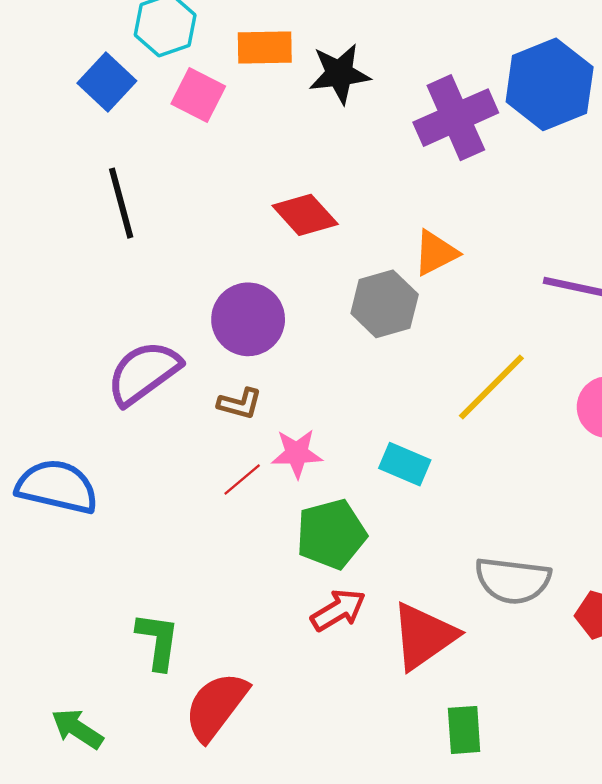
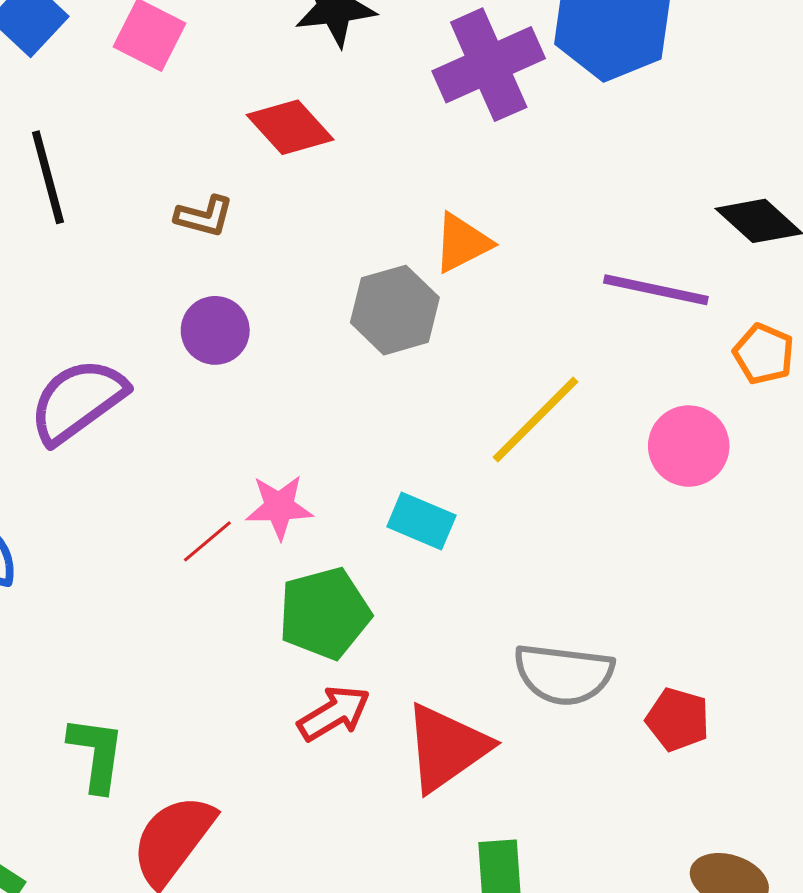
red diamond: (305, 215) -> (290, 127), moved
purple circle: (248, 319) -> (215, 330), size x0.7
brown L-shape: (240, 404) -> (204, 216), moved

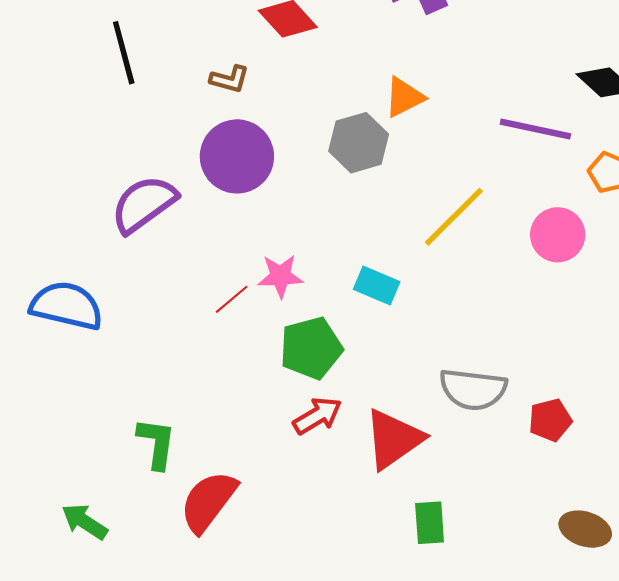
purple circle: (215, 330) -> (237, 156), size x1.6
red pentagon: (678, 720) -> (550, 420), turned -30

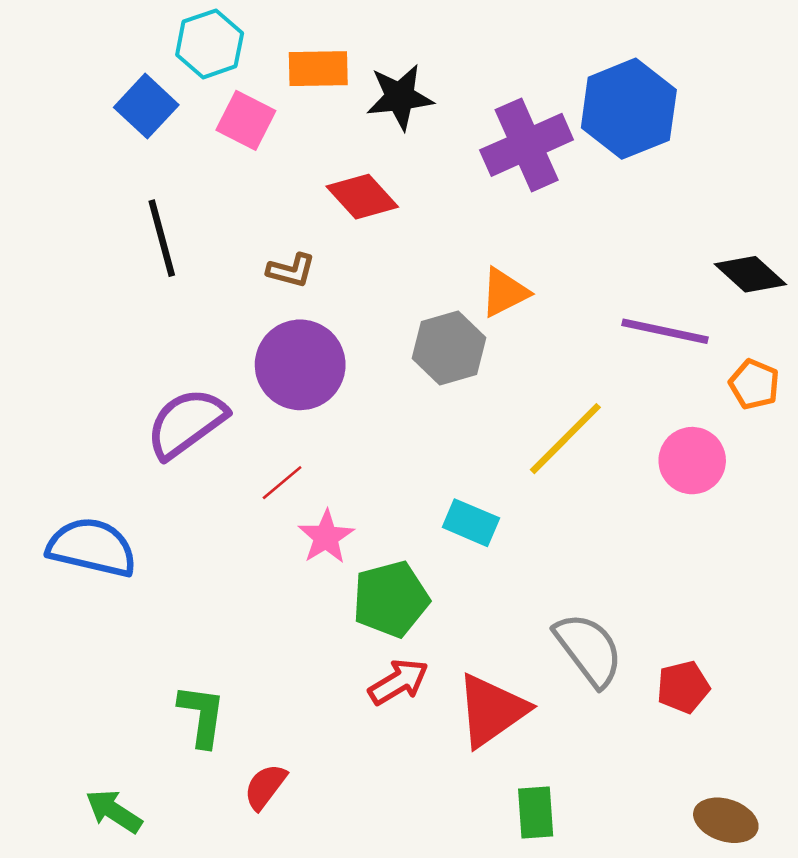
pink star: (280, 276) -> (326, 537), moved, turned -30
red line: (232, 299) -> (282, 483), moved
gray semicircle: (473, 389) -> (589, 649), turned -134
red semicircle: (208, 502) -> (265, 787), size x0.6

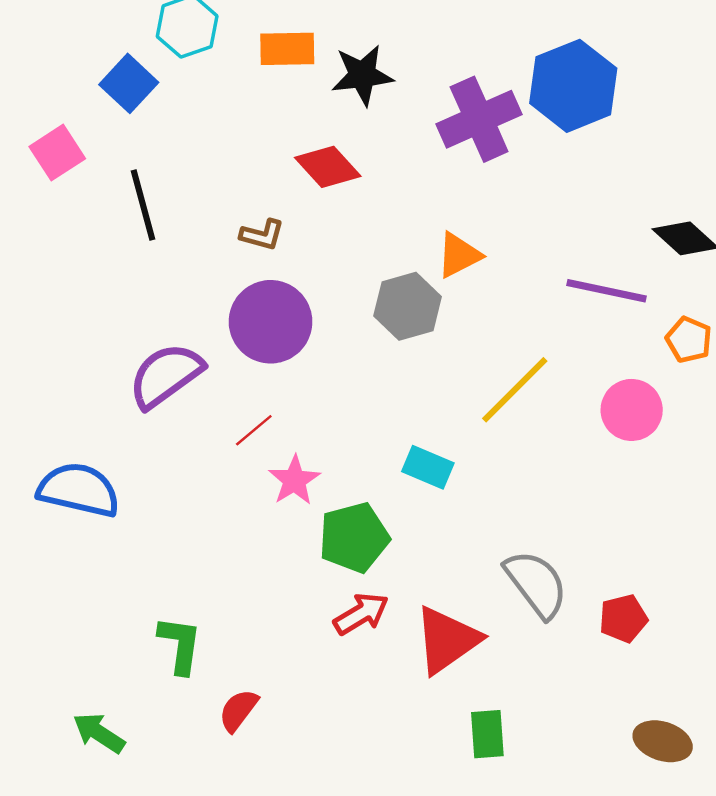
pink square: (246, 120) -> (57, 153), moved, turned 30

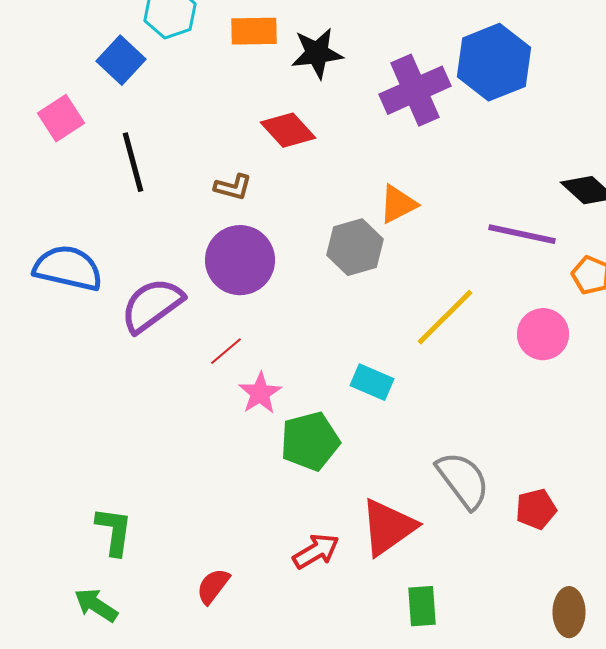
blue semicircle: (79, 490) -> (68, 268), moved
red arrow: (361, 614) -> (316, 551), moved
green L-shape: (180, 645) -> (114, 531), moved
brown ellipse: (663, 741) -> (569, 612), turned 72

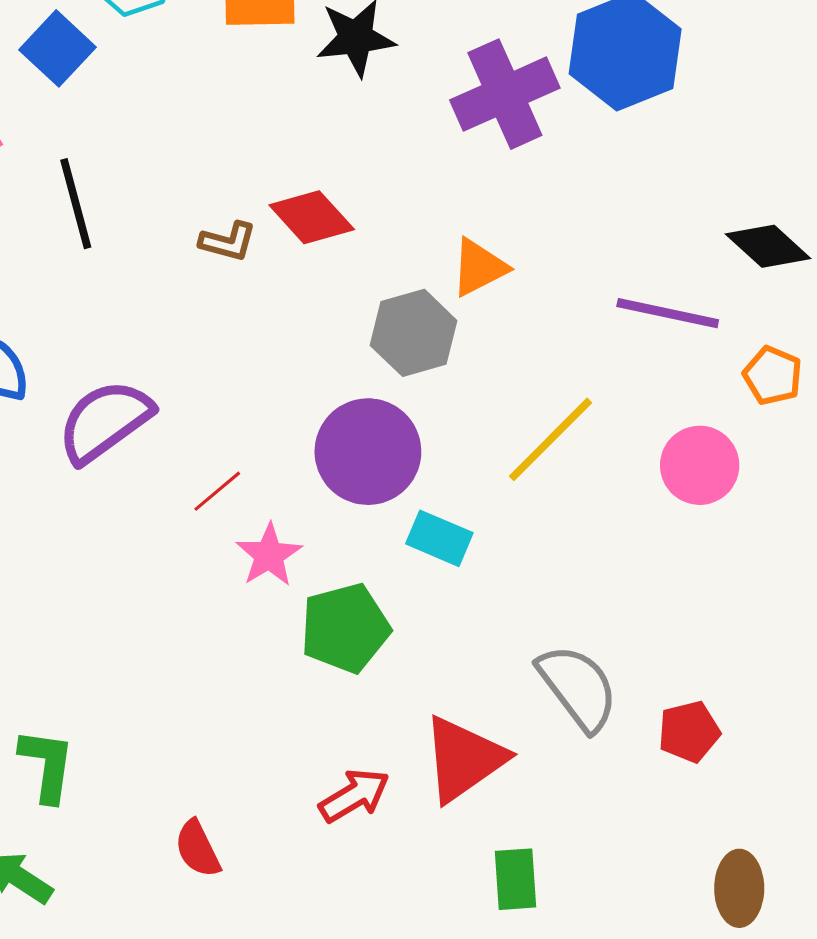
red diamond: (288, 130) -> (312, 217), moved
purple circle: (240, 260) -> (368, 452), moved
red semicircle: (213, 586) -> (198, 849), turned -63

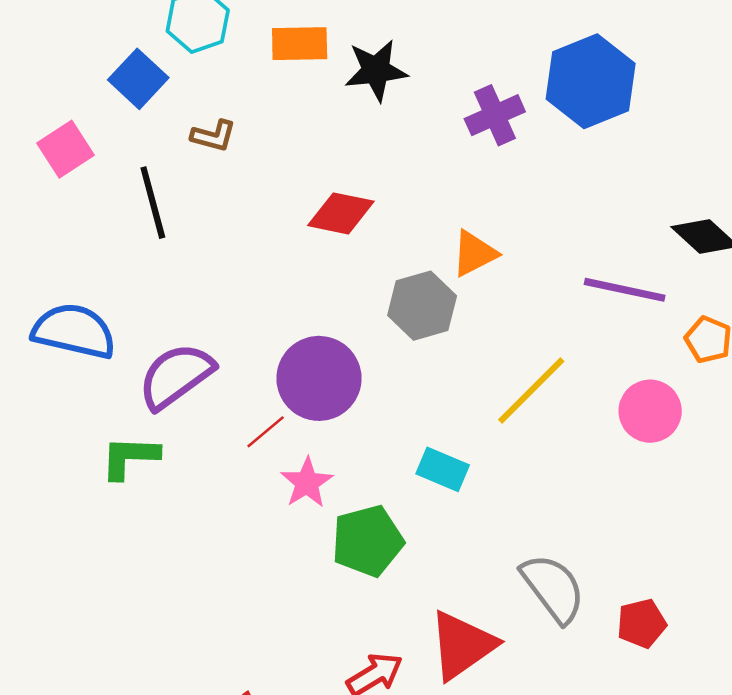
purple cross: (505, 94) -> (495, 115), size x0.7
red diamond: (312, 217) -> (341, 213), turned -36
brown L-shape: (228, 242) -> (213, 136), moved
purple circle: (368, 452) -> (319, 378), moved
green L-shape: (47, 765) -> (130, 457), moved, turned -96

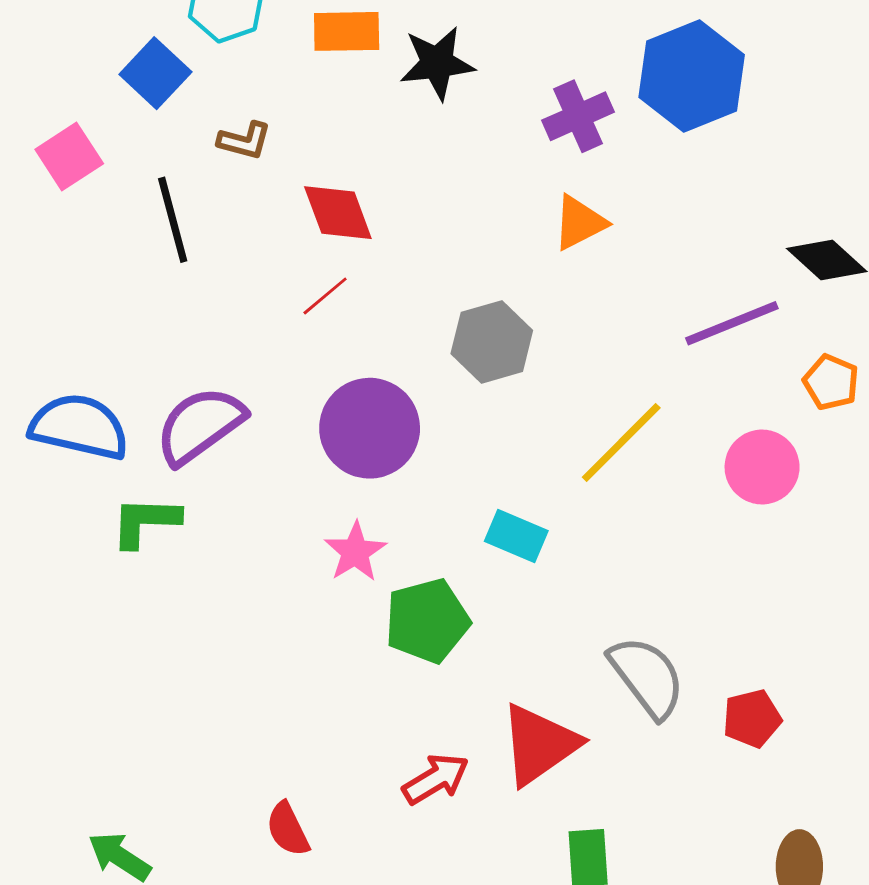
red diamond: (341, 213) -> (338, 213), moved, turned 58
orange triangle: (474, 253) -> (579, 223), moved
purple line: (625, 290) -> (732, 323), turned -34
blue semicircle: (74, 331) -> (79, 427), moved
red line: (266, 432) -> (325, 296), moved

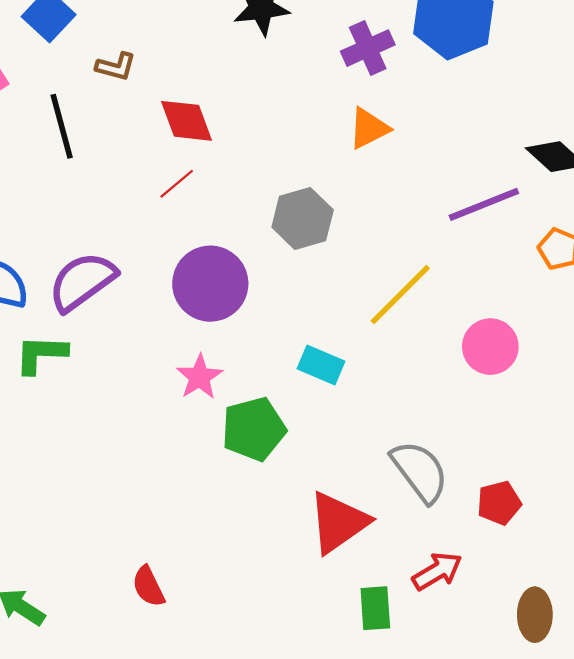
pink circle: (762, 467) -> (490, 347), moved
red arrow: (436, 779) -> (437, 571), moved

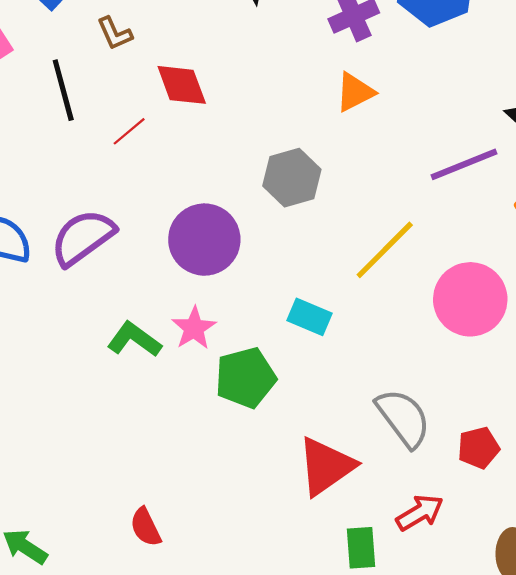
brown L-shape: (116, 67) -> (115, 33), turned 51
red line: (177, 184) -> (129, 131), moved
pink circle: (490, 347) -> (470, 299), size x1.4
green L-shape: (41, 354) -> (134, 340), moved, turned 34

